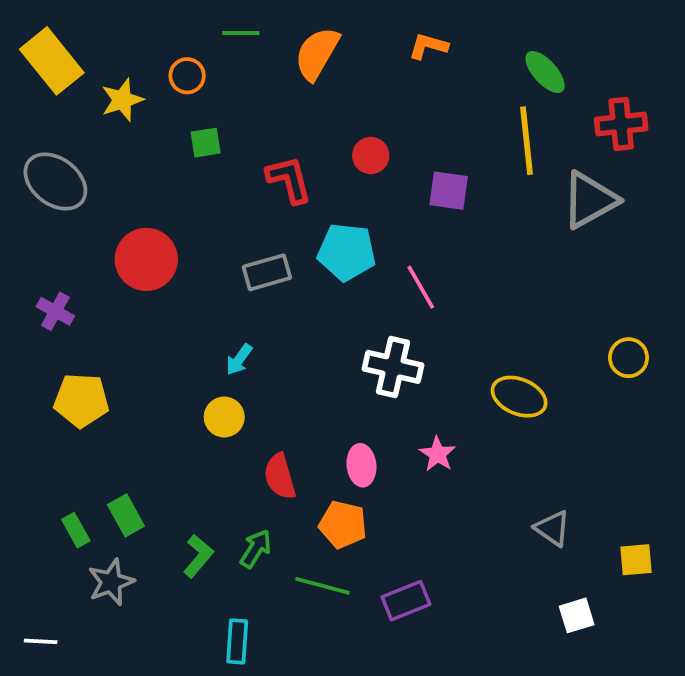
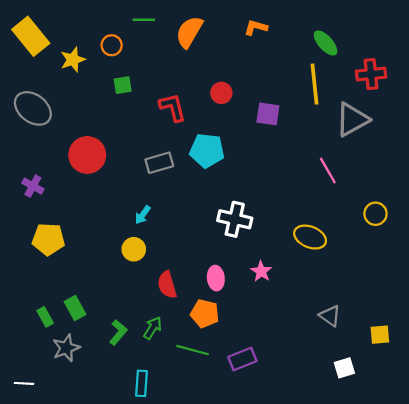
pink line: (421, 287) -> (328, 171), moved

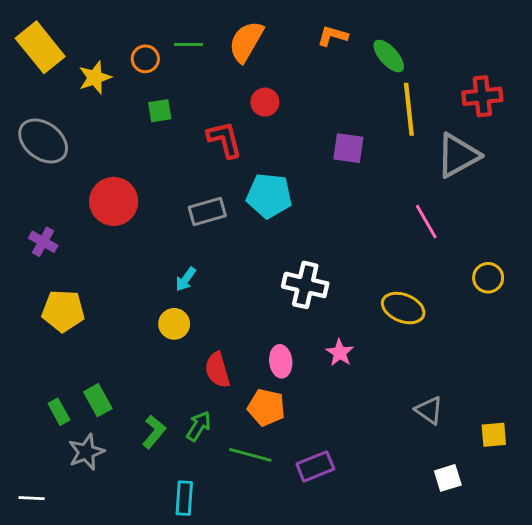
green line: (144, 20) -> (189, 44), moved
green ellipse: (326, 43) -> (389, 56), moved
red circle: (221, 93) -> (265, 102), moved

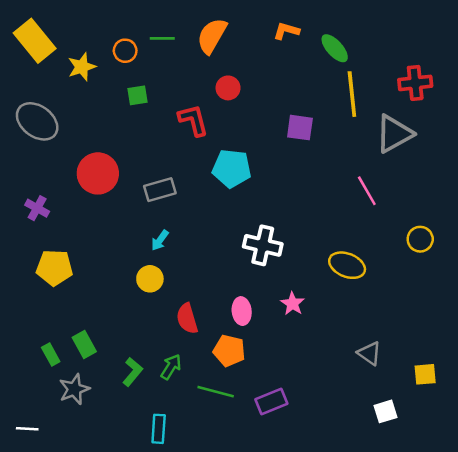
gray rectangle: (207, 212) -> (160, 190), moved

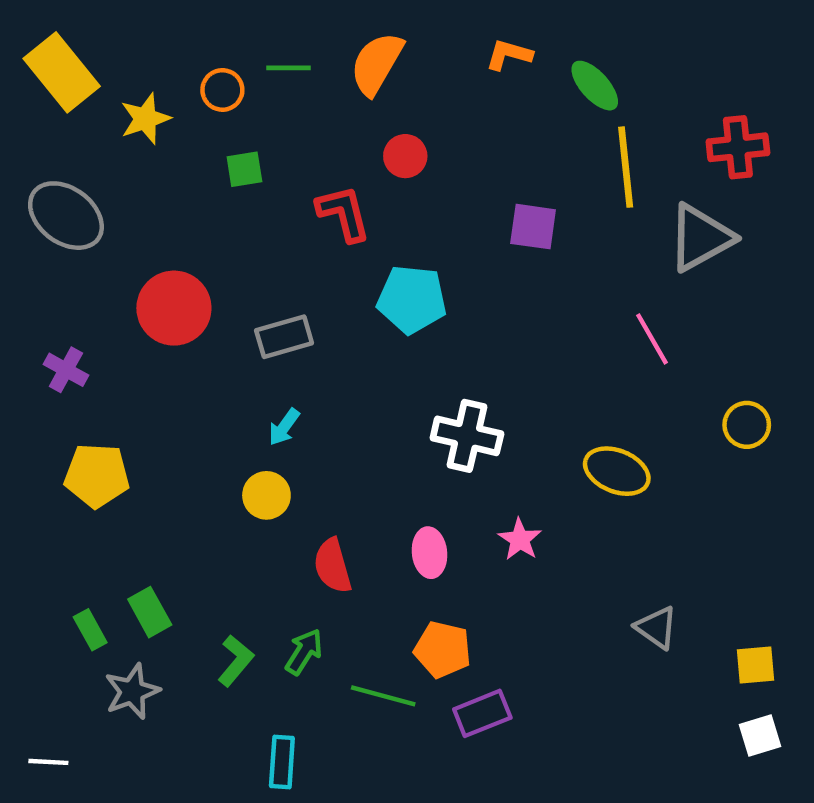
orange pentagon: (229, 351) -> (443, 650), moved
white square: (385, 411) -> (760, 735), moved

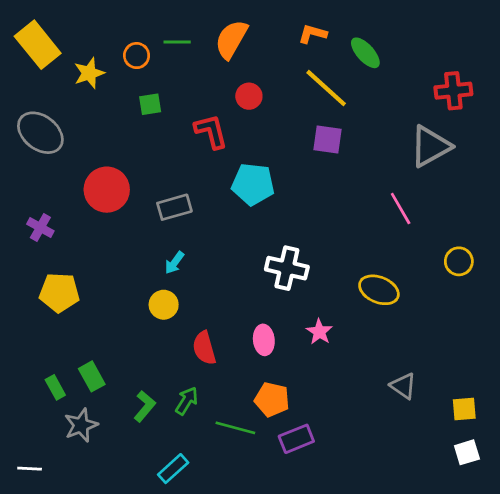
yellow line: (626, 167) -> (326, 88), moved, turned -42
cyan rectangle: (282, 762) -> (173, 469), turned 44

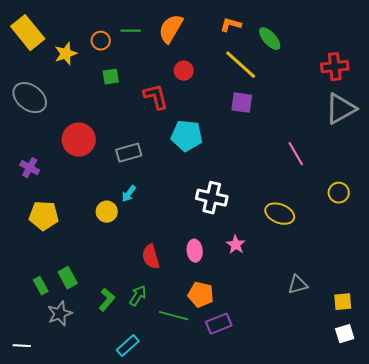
gray triangle: (430, 146) -> (341, 109), moved
yellow circle: (164, 305) -> (107, 212), moved
gray triangle: (403, 386) -> (298, 285), turned -50

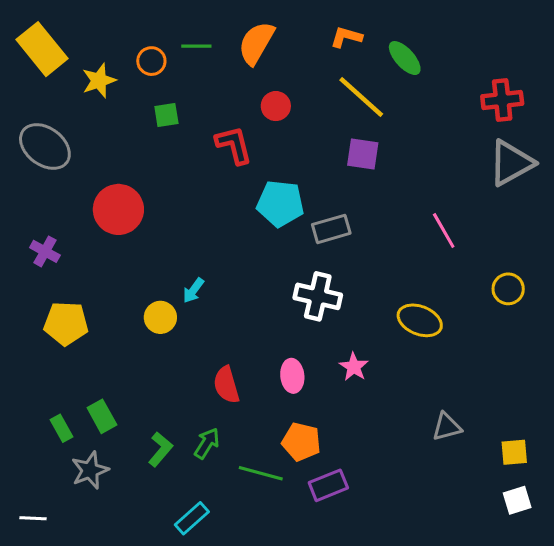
gray rectangle: (129, 153) -> (331, 229), moved

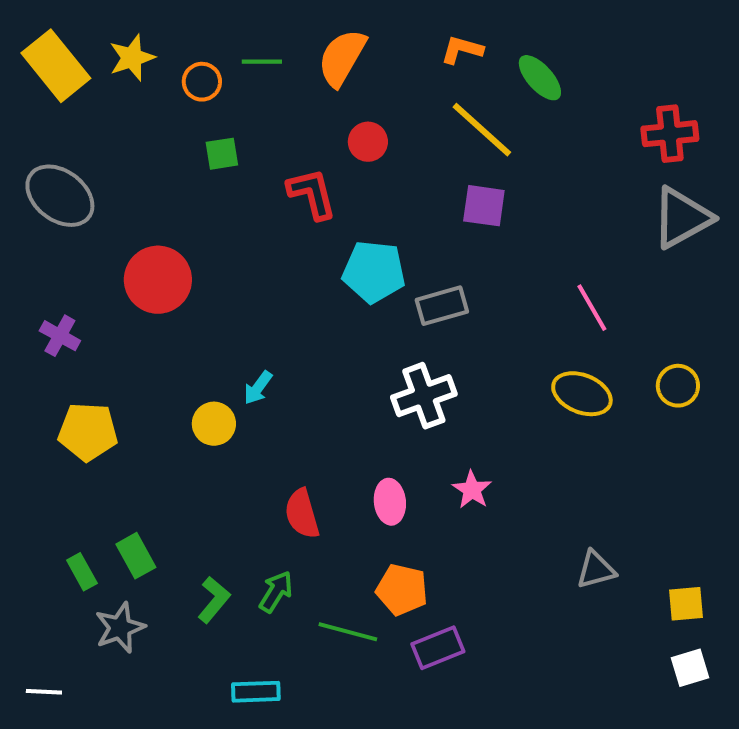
yellow star: (99, 81) -> (132, 58), moved
white cross: (318, 296) -> (424, 396), turned -33
yellow ellipse: (420, 320) -> (582, 394), moved
cyan rectangle: (192, 518) -> (256, 692), turned 40

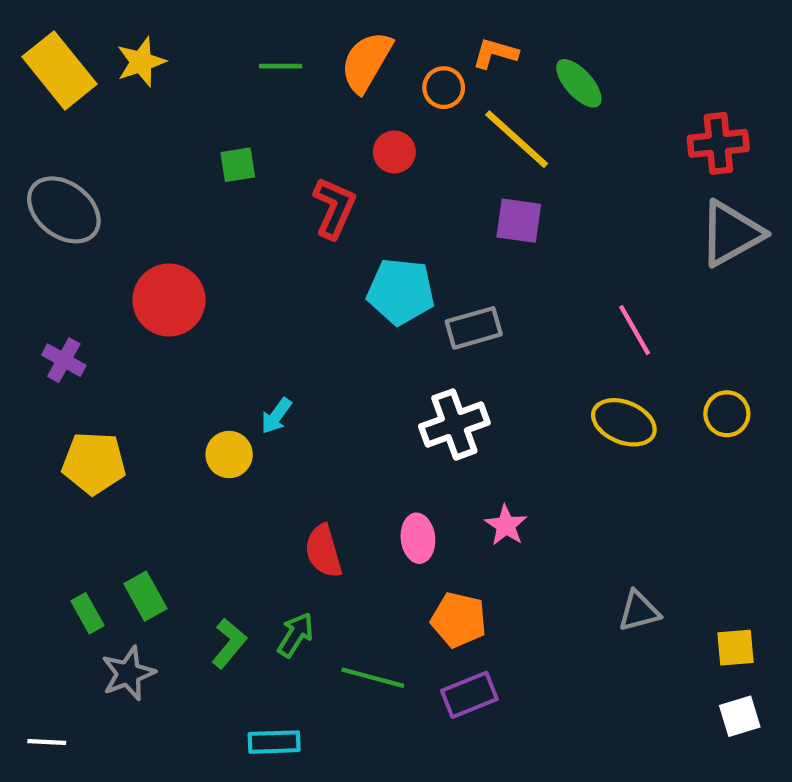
orange circle: (202, 82) -> (444, 88), moved
red L-shape: (312, 194) -> (334, 208), turned 38
orange pentagon: (402, 590) -> (459, 620), moved

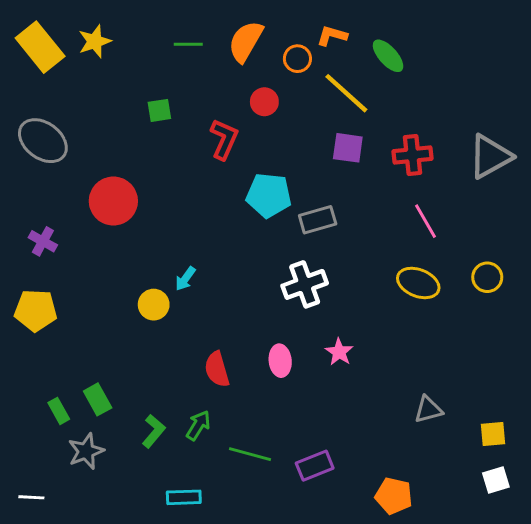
red cross: (718, 143) -> (412, 155), moved
yellow pentagon: (94, 463) -> (36, 310), moved
orange pentagon: (459, 620) -> (394, 496), moved

